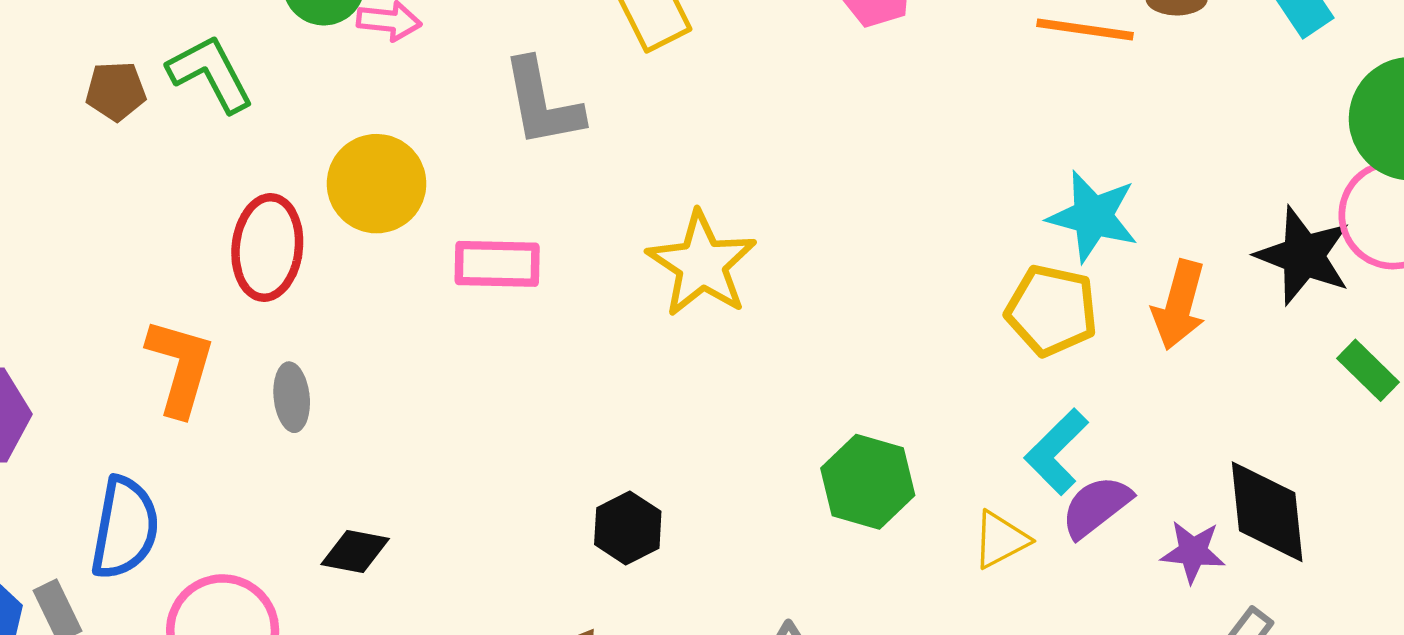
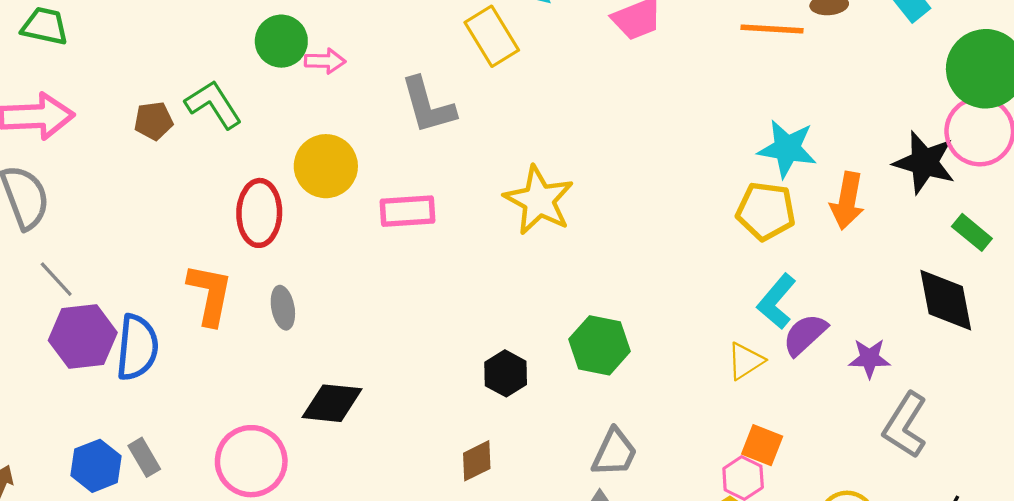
green hexagon: (868, 482) -> (600, 345), moved
black diamond: (1267, 512) -> (946, 300), moved
blue semicircle: (125, 528) -> (137, 347), moved
black diamond: (355, 551) -> (332, 403), size x1.4

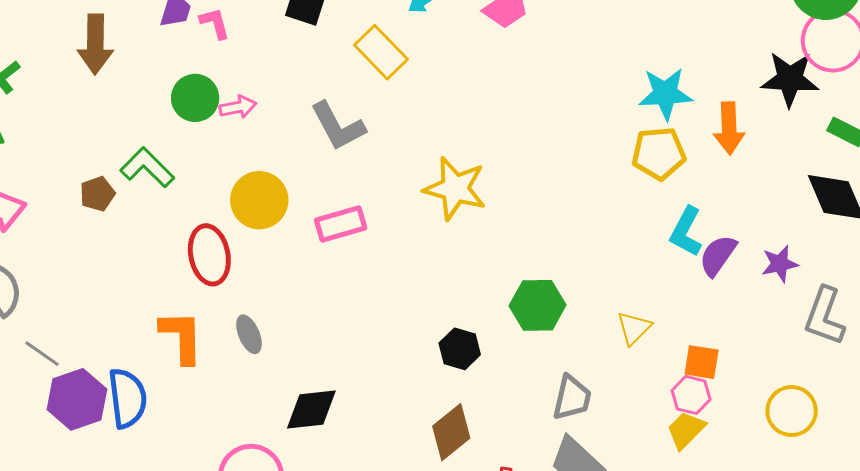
yellow triangle: (745, 361) -> (634, 328), moved
brown diamond: (477, 461) -> (451, 432), size x1.4

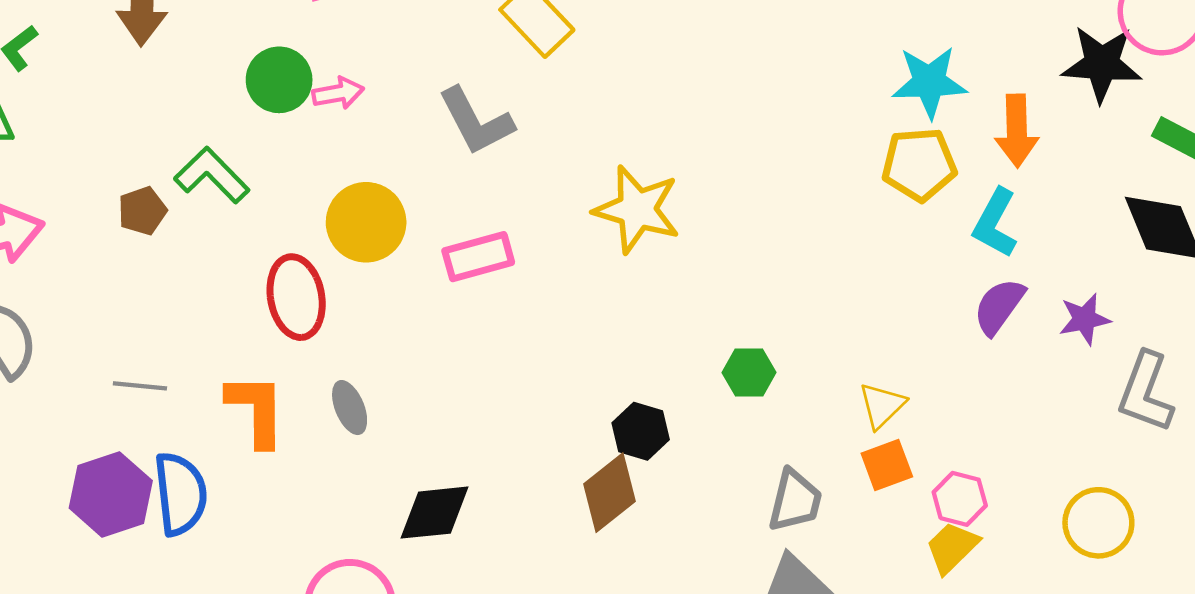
cyan L-shape: (686, 232) -> (995, 223), moved
green hexagon: (538, 305) -> (749, 372), size x0.7
gray line: (42, 354) -> (140, 386), moved, turned -30
orange square: (702, 362) -> (887, 465), moved, turned -30
brown diamond: (451, 432) -> (609, 493), moved

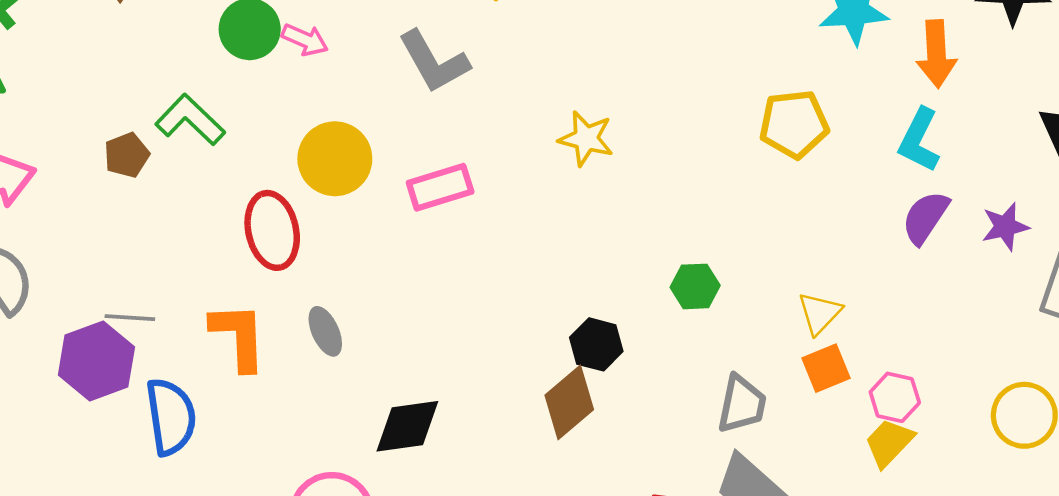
pink arrow: (338, 93) -> (305, 40), turned 36
yellow pentagon: (919, 164) -> (794, 124), moved
yellow star: (637, 209) -> (586, 139), size x0.7
purple hexagon: (111, 494) -> (96, 361), moved

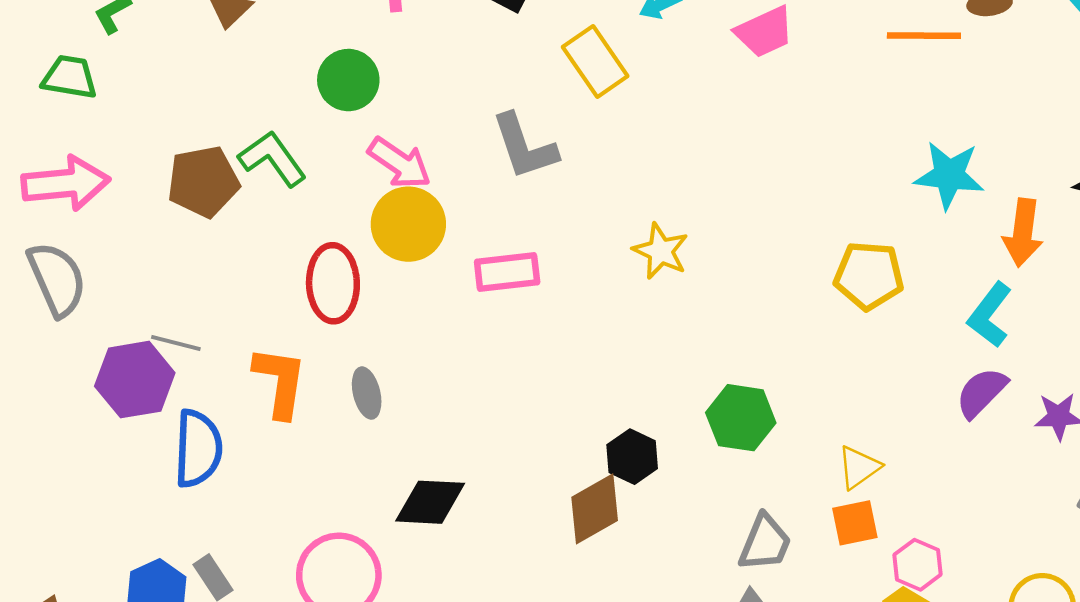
pink arrow: (305, 40) -> (399, 163), moved, size x1.4
brown pentagon: (127, 155) -> (203, 182), size x1.6
green hexagon: (695, 286) -> (741, 418), size x1.4

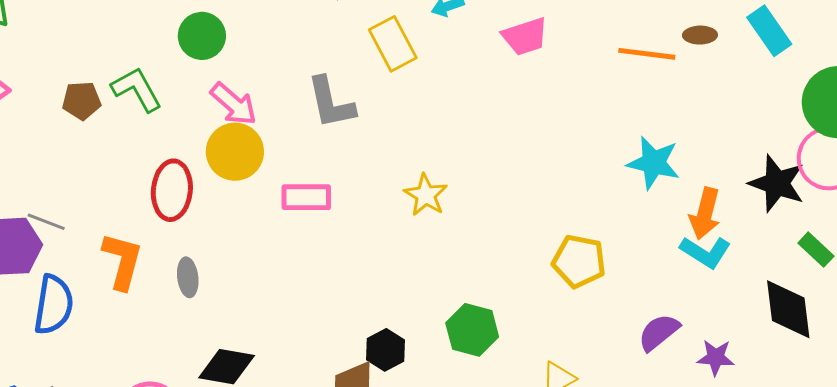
brown pentagon: (203, 182) -> (82, 101), size x0.7
yellow pentagon: (869, 276) -> (579, 261), moved
cyan L-shape: (990, 315) -> (705, 252), moved, turned -102

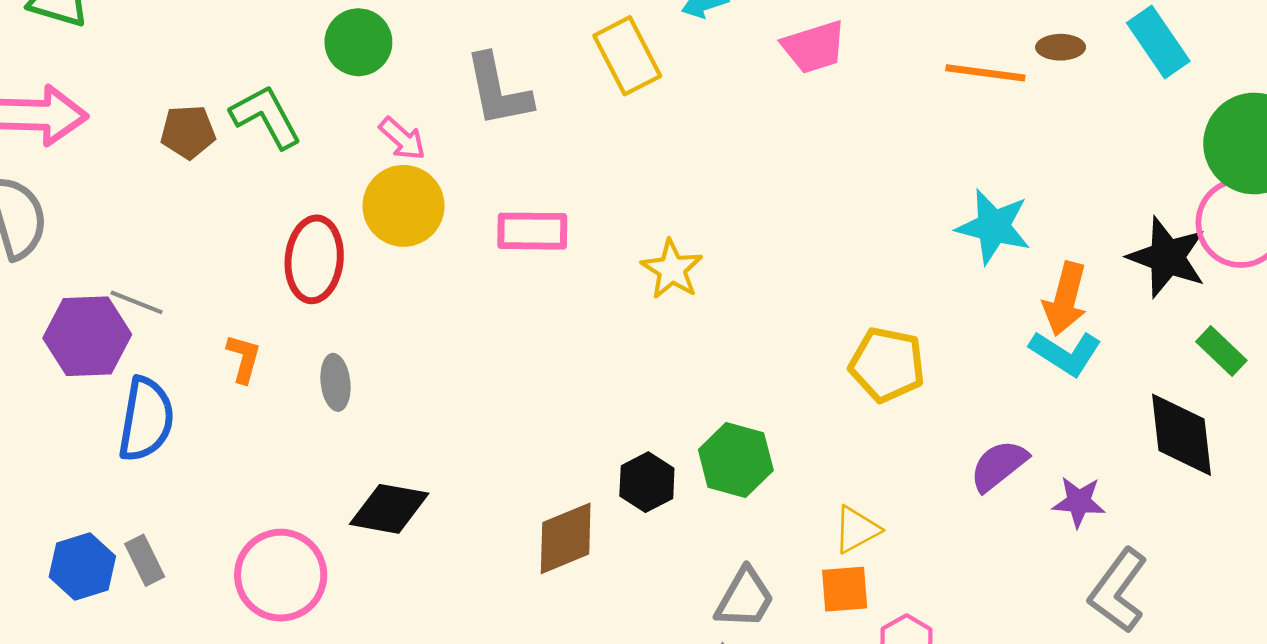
gray L-shape: (331, 103) -> (498, 90), moved
pink arrow: (234, 104) -> (402, 139), size x0.7
pink rectangle: (306, 197) -> (532, 231), moved
orange L-shape: (122, 261) -> (244, 358), size x0.6
black hexagon: (385, 350) -> (647, 482), moved

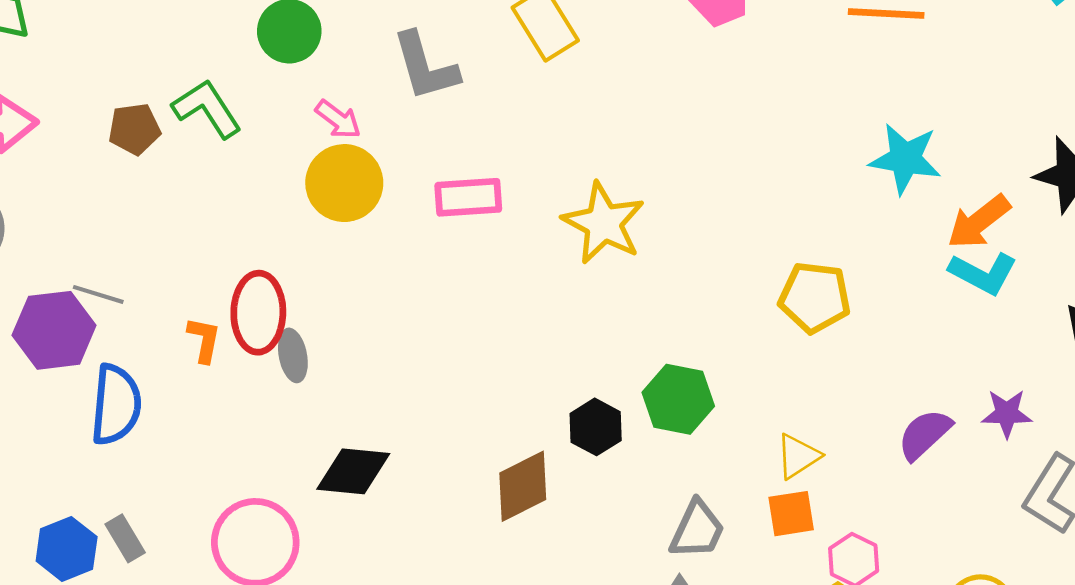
red ellipse: (314, 259) -> (258, 313), moved
yellow star: (672, 269) -> (604, 223), size x1.4
orange arrow: (1065, 299) -> (979, 222), turned 42
purple semicircle: (999, 466) -> (925, 434), moved

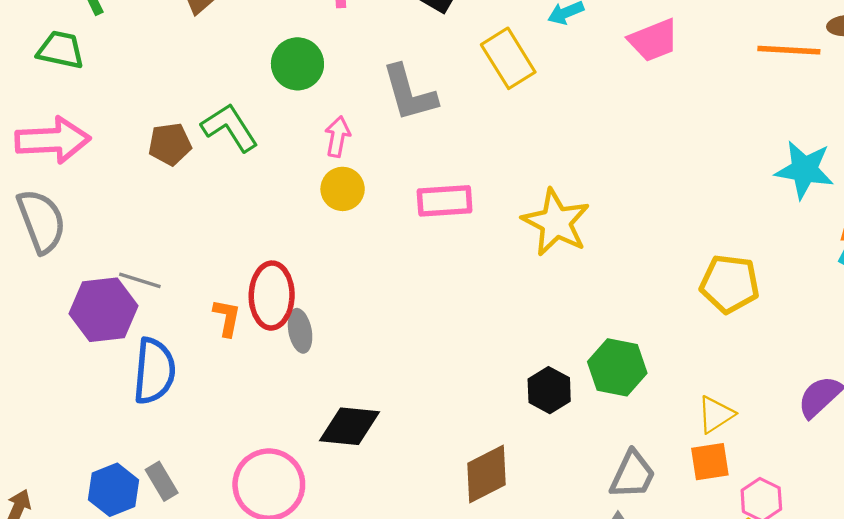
pink arrow: (338, 119) -> (338, 137), turned -117
yellow circle: (344, 183) -> (343, 189), size x0.7
brown diamond: (523, 486) -> (487, 474), moved

